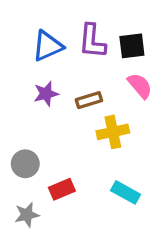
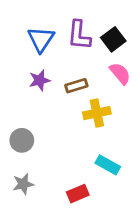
blue triangle: (48, 46) -> (41, 39), turned -32
black square: (132, 46) -> (113, 39), turned -30
red rectangle: (62, 189) -> (78, 194), moved

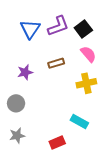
purple L-shape: (79, 35) -> (58, 26), turned -115
purple star: (40, 80) -> (25, 72), moved
yellow cross: (97, 113) -> (86, 83), moved

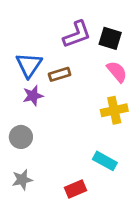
blue triangle: (30, 29) -> (29, 65), moved
black square: (83, 29) -> (110, 38), turned -36
brown rectangle: (56, 63) -> (60, 74), moved

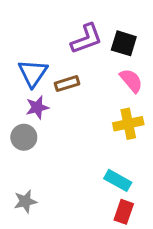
gray circle: (21, 137) -> (24, 137), moved
red rectangle: (76, 189) -> (124, 212), moved, turned -48

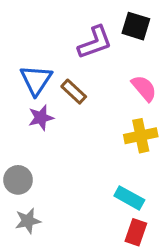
black square: (124, 43) -> (136, 26), moved
brown rectangle: (67, 84) -> (74, 92), turned 60
gray circle: (24, 137) -> (18, 180), moved

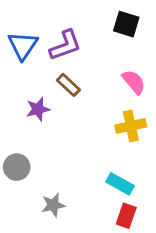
purple L-shape: (95, 42) -> (65, 45), moved
blue triangle: (36, 80) -> (23, 45), moved
gray star: (28, 221) -> (53, 205), moved

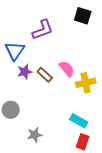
blue triangle: (23, 45) -> (15, 51), moved
pink semicircle: (134, 82) -> (67, 69), moved
brown rectangle: (68, 85) -> (45, 75), moved

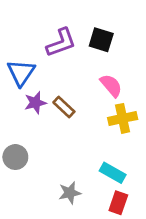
black square: (83, 16) -> (101, 40), moved
pink semicircle: (67, 69) -> (111, 86), moved
gray star: (35, 135) -> (70, 193), moved

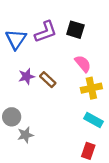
blue triangle: (21, 73) -> (16, 39), moved
cyan rectangle: (113, 173) -> (93, 120), moved
gray star: (70, 193) -> (25, 135), moved

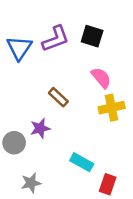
purple star: (27, 76) -> (40, 128), moved
cyan rectangle: (93, 120) -> (82, 162), moved
gray star: (25, 135) -> (31, 183), moved

